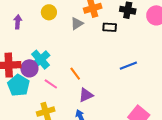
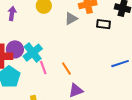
purple circle: (29, 68) -> (15, 49), moved
pink line: (51, 84) -> (43, 68), moved, turned 32

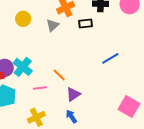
pink line: (43, 68) -> (40, 88), moved, turned -64

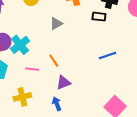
black rectangle: (86, 24) -> (99, 17), moved
gray triangle: (53, 25) -> (56, 24), moved

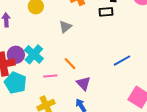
blue line: (108, 56) -> (122, 61), moved
purple triangle: (63, 83) -> (83, 83), turned -42

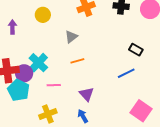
black rectangle: (106, 12) -> (136, 50), moved, turned 32
purple circle: (16, 55) -> (24, 73), moved
orange line: (70, 64) -> (77, 61), moved, turned -64

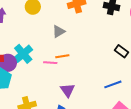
blue line: (126, 73) -> (113, 84), moved
pink line: (54, 85) -> (50, 63), moved

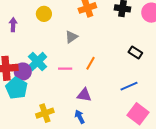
orange line: (62, 56) -> (91, 63), moved, turned -48
purple triangle: (68, 90) -> (84, 95), turned -42

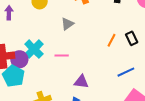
black rectangle: (135, 53) -> (132, 38), turned 32
orange line: (91, 63) -> (112, 40), moved

